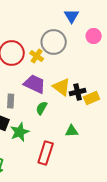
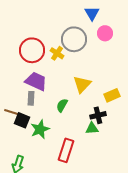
pink circle: (94, 36) -> (105, 33), moved
purple trapezoid: (35, 84) -> (36, 81), moved
yellow triangle: (62, 87) -> (82, 84), turned 36
black cross: (78, 92) -> (98, 115), moved

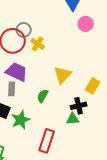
gray circle: (74, 39) -> (24, 30), moved, size x0.6
yellow rectangle: (112, 95) -> (93, 86), turned -35

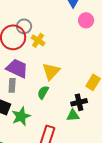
yellow triangle: (63, 75) -> (51, 71), moved

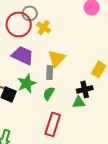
gray rectangle: (12, 85) -> (50, 72), moved
green semicircle: (43, 92) -> (49, 93), moved
green star: (21, 116) -> (27, 83), moved

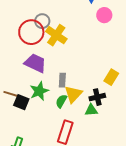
yellow cross: (44, 27) -> (56, 35), size x1.5
yellow triangle: (57, 58) -> (73, 94), moved

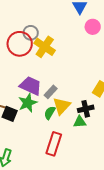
purple trapezoid: (35, 63) -> (31, 86), moved
gray rectangle: (62, 80) -> (51, 92), turned 40

